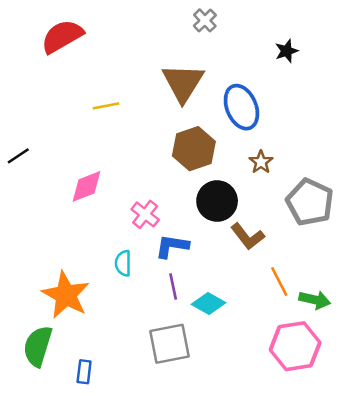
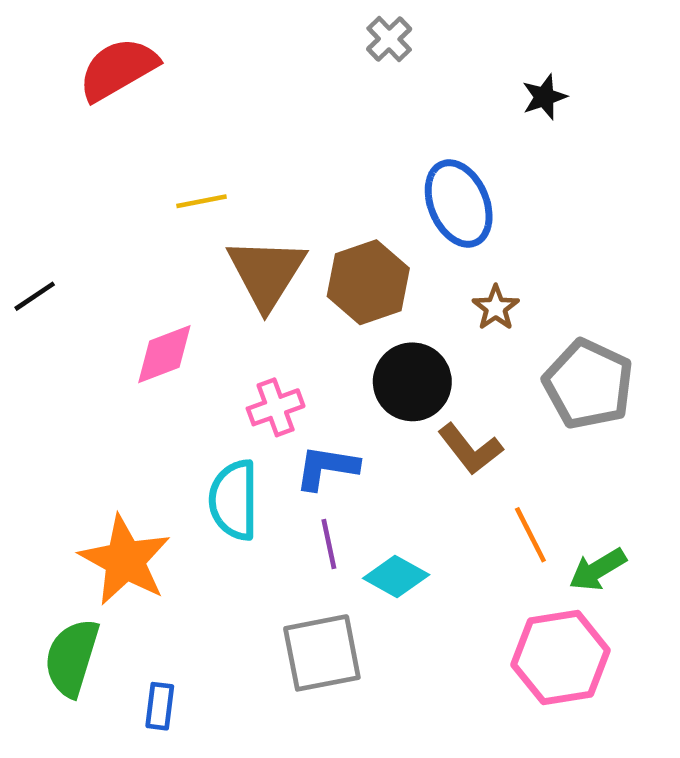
brown triangle: (183, 83) -> (266, 273), moved
pink cross: (145, 214) -> (276, 407), turned 32
cyan semicircle: (123, 263) -> (234, 500), size x1.6
green arrow: (315, 300) -> (598, 570), turned 136

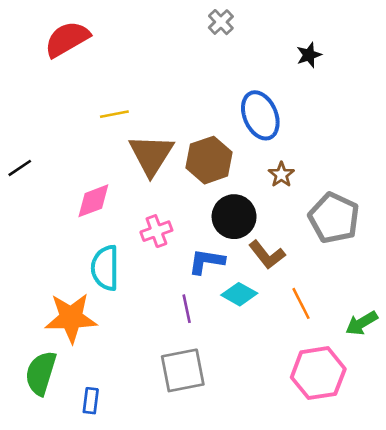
blue L-shape: (327, 468) -> (206, 261), moved
cyan semicircle: (234, 500) -> (105, 268), moved
orange star: (125, 560) -> (71, 318), turned -30
green arrow: (598, 570) -> (362, 323), moved
cyan diamond: (396, 576) -> (239, 294), moved

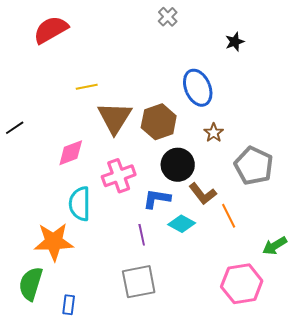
pink cross: (156, 231) -> (119, 176), size x1.4
orange line: (301, 303) -> (229, 216), moved

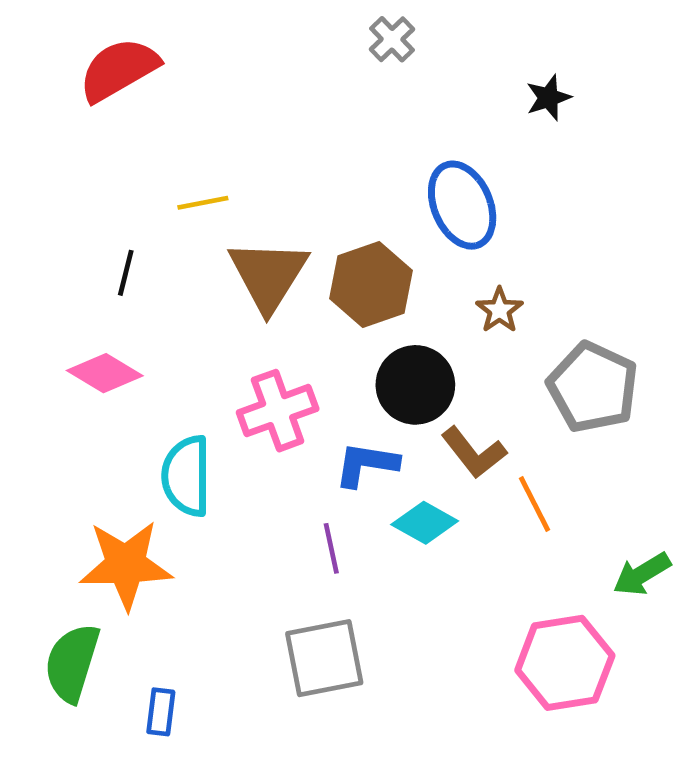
black line: (15, 128) -> (126, 273), moved, turned -42
pink diamond: (71, 153) -> (105, 373), moved, turned 52

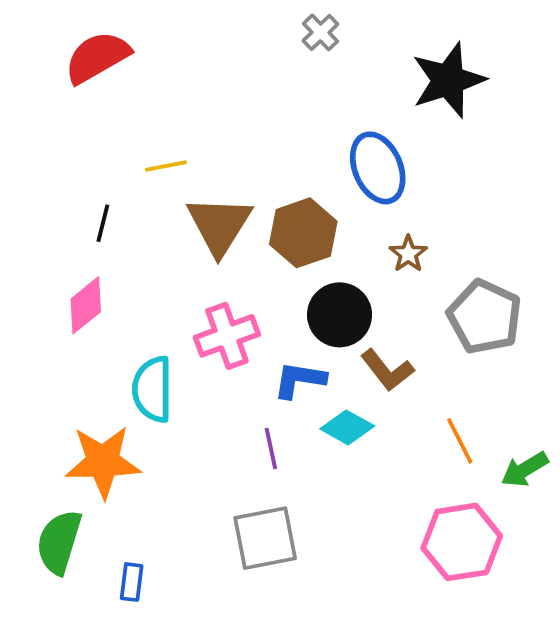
black star: (548, 98) -> (448, 80), size x2.0
pink diamond: (105, 373) -> (86, 305), turned -70
orange line: (534, 504) -> (460, 441), moved

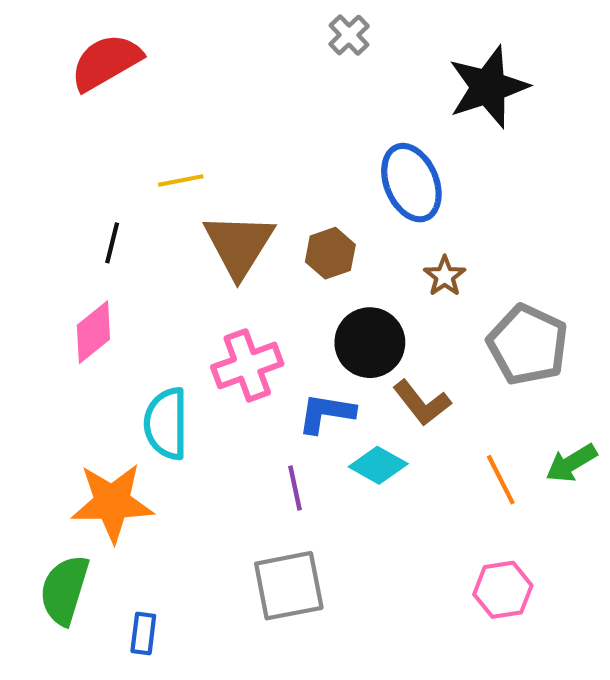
brown hexagon: (303, 233) -> (330, 253), size x0.7
green arrow: (525, 469) -> (571, 463), moved
pink hexagon: (462, 542) -> (503, 590), size x0.7

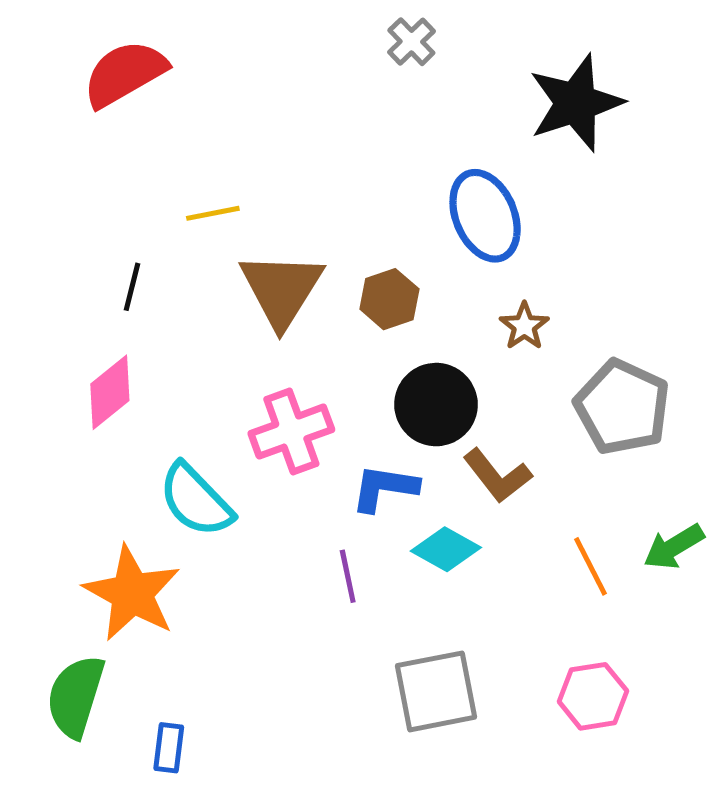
cyan semicircle: (166, 424) -> (196, 500), turned -44
orange star: (112, 503) -> (132, 593), turned 30
gray square: (289, 586) -> (436, 691), moved

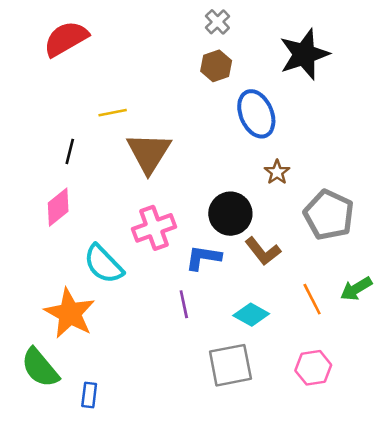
brown hexagon: (389, 299) -> (216, 66), moved
cyan diamond: (446, 549) -> (251, 315), moved
green semicircle: (76, 696) -> (40, 368), turned -57

